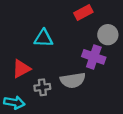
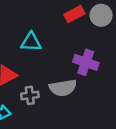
gray circle: (108, 35) -> (101, 15), moved

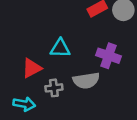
cyan triangle: (31, 42) -> (60, 48), moved

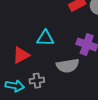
gray cross: (54, 88) -> (37, 81), moved

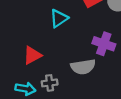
cyan triangle: (45, 38) -> (59, 18), moved, turned -36

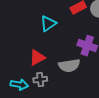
red triangle: (32, 55) -> (37, 58), moved

